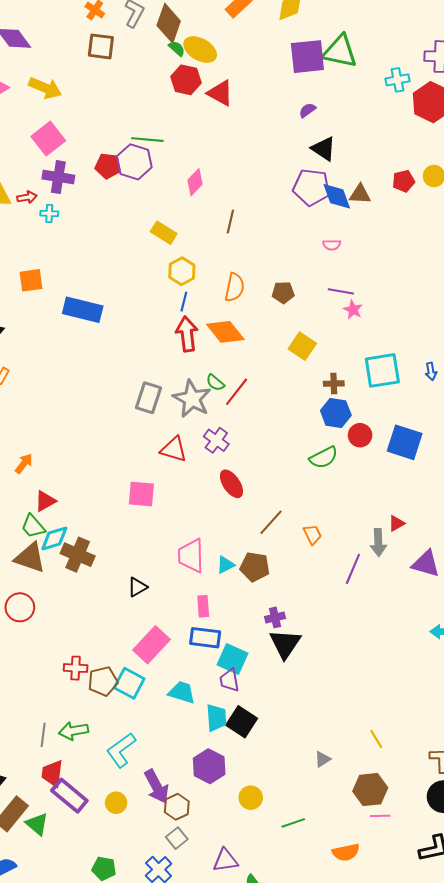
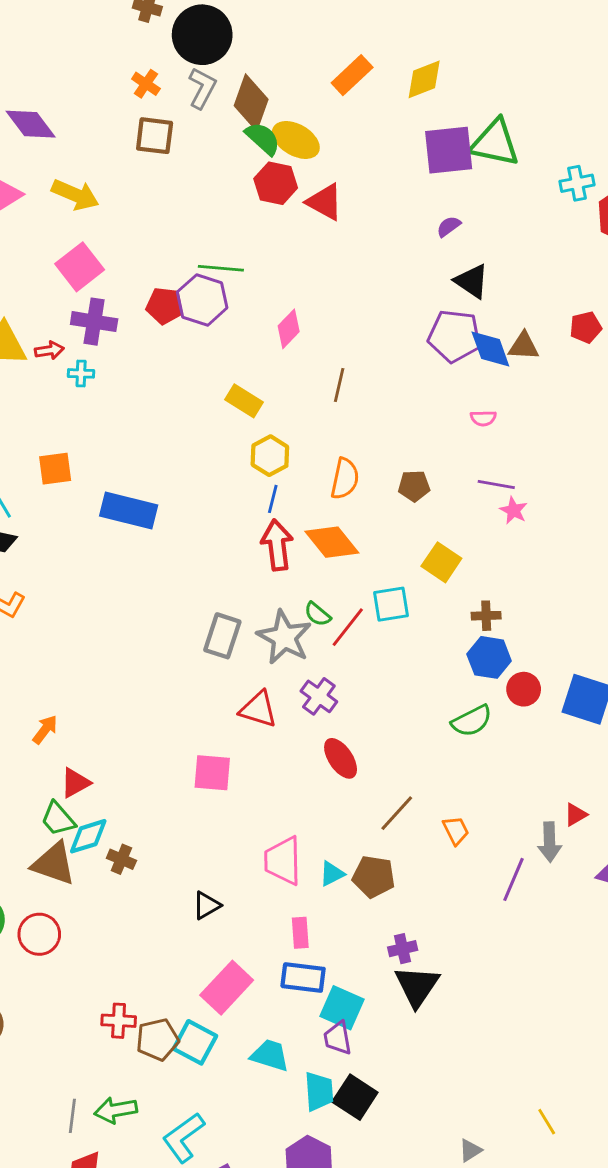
green semicircle: (177, 48) -> (263, 139), size x1.5
cyan square: (382, 370) -> (391, 604), moved, size x0.7
brown cross: (78, 555) -> (121, 859), size x0.6

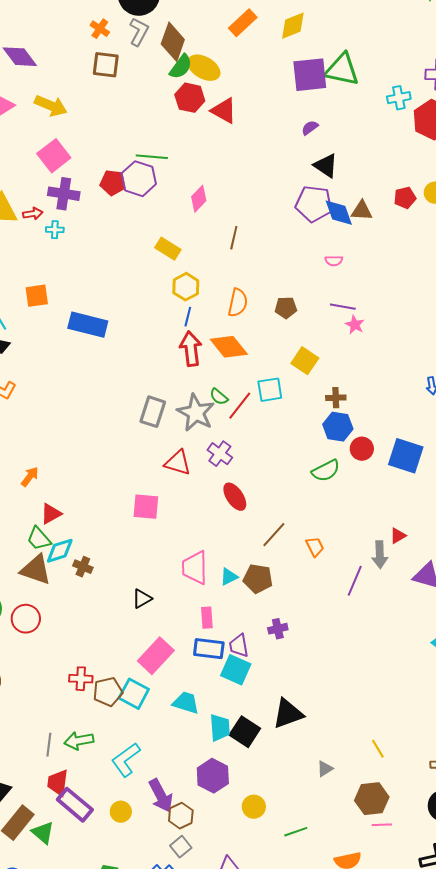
green semicircle: (263, 139) -> (181, 67), turned 84
black triangle: (417, 986) -> (288, 714), moved, turned 36
purple trapezoid: (338, 1038) -> (239, 646), moved

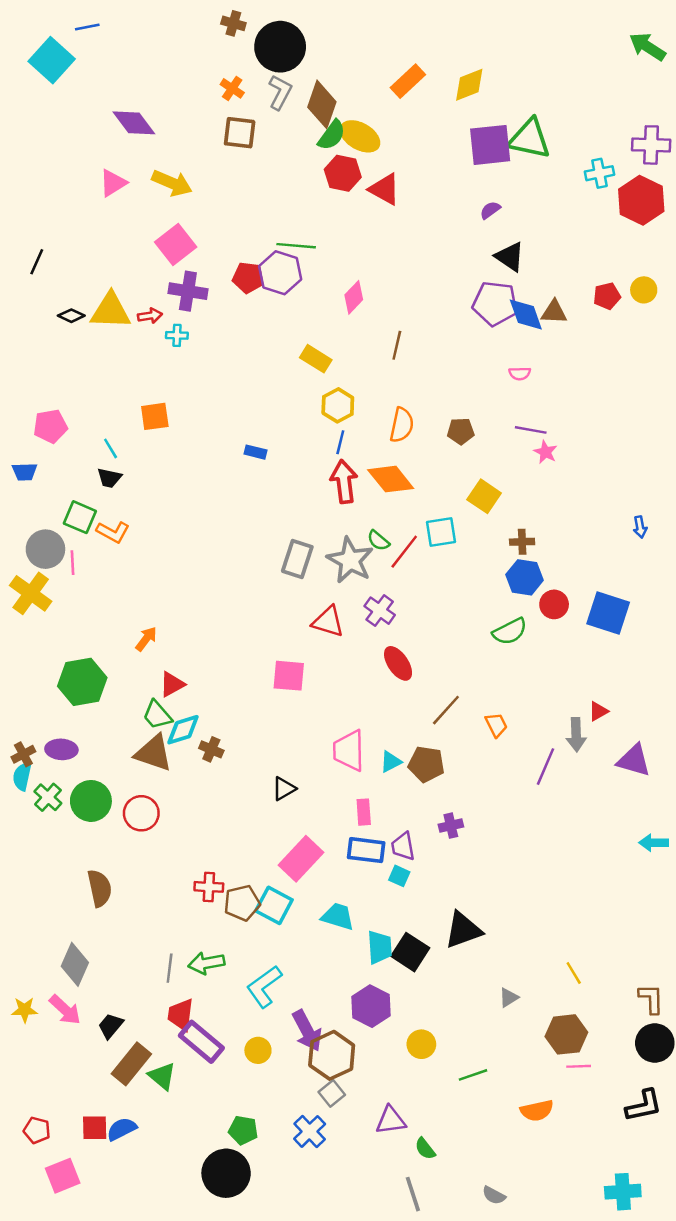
blue rectangle: (88, 325) -> (256, 452), moved, size x0.5
cyan square: (236, 670) -> (399, 876), size x0.6
brown hexagon: (181, 816) -> (332, 1055), size x1.5

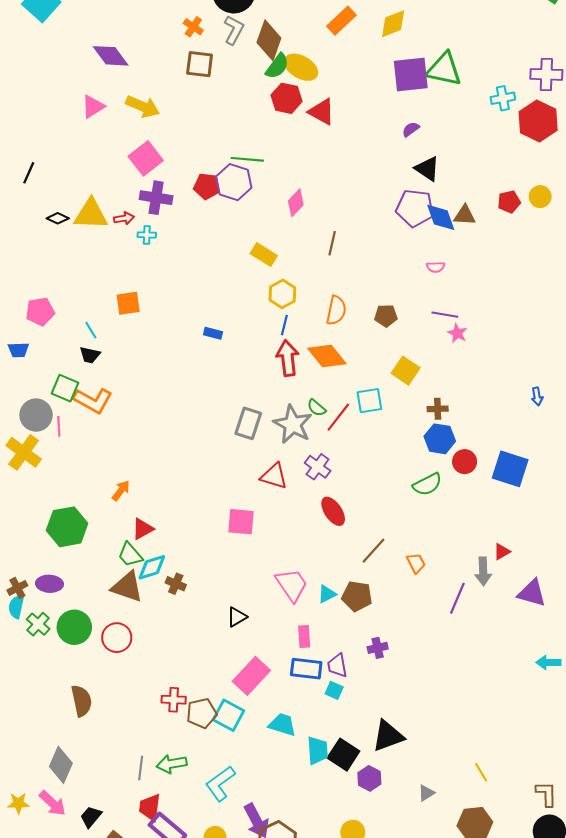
orange L-shape: (113, 532) -> (93, 401), size x1.4
pink trapezoid: (349, 751) -> (292, 585), turned 147
purple hexagon: (371, 1006) -> (369, 778), moved, size x0.7

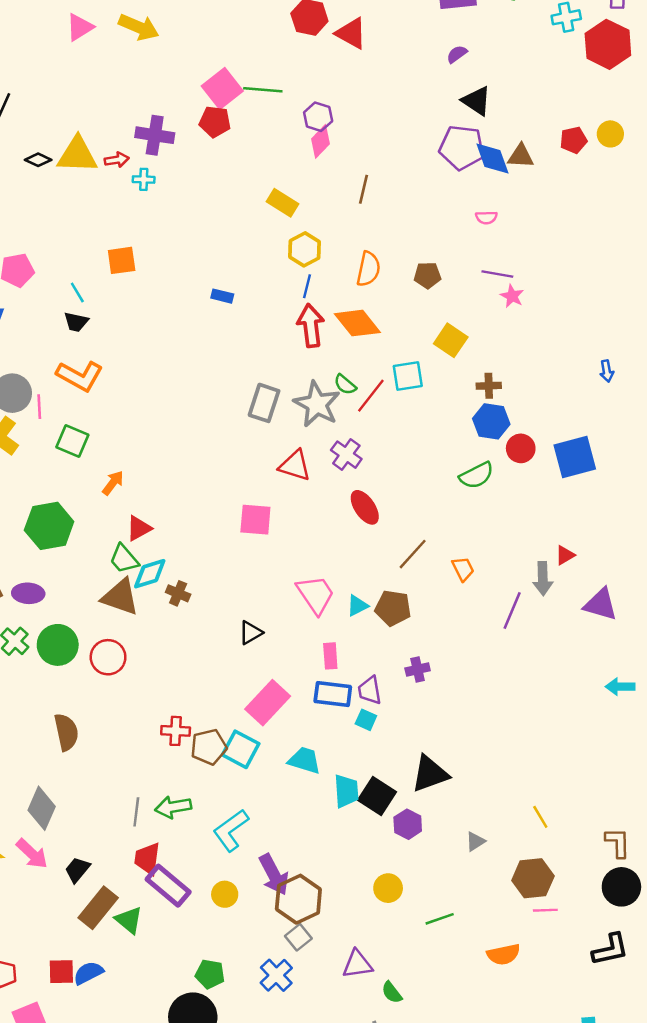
pink square: (146, 158) -> (222, 89), moved
purple hexagon: (234, 182) -> (318, 117), moved, size x0.7
green square: (65, 388) -> (72, 441), moved
blue square: (510, 469) -> (575, 457), turned -33

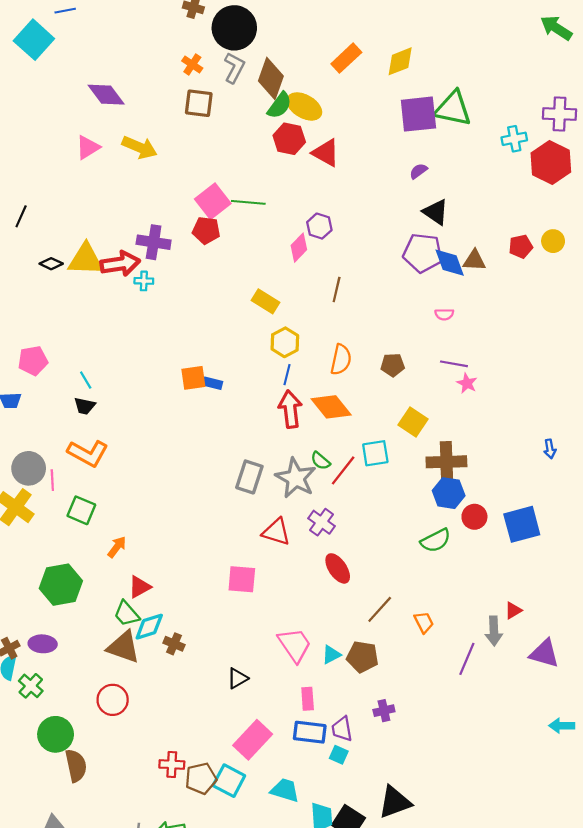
purple hexagon: (318, 117) -> (319, 226), moved
red arrow: (117, 160) -> (120, 264), size x1.8
orange square: (122, 260) -> (193, 378), moved
brown cross: (489, 386) -> (446, 462), size x1.8
green circle: (58, 645) -> (56, 734), moved

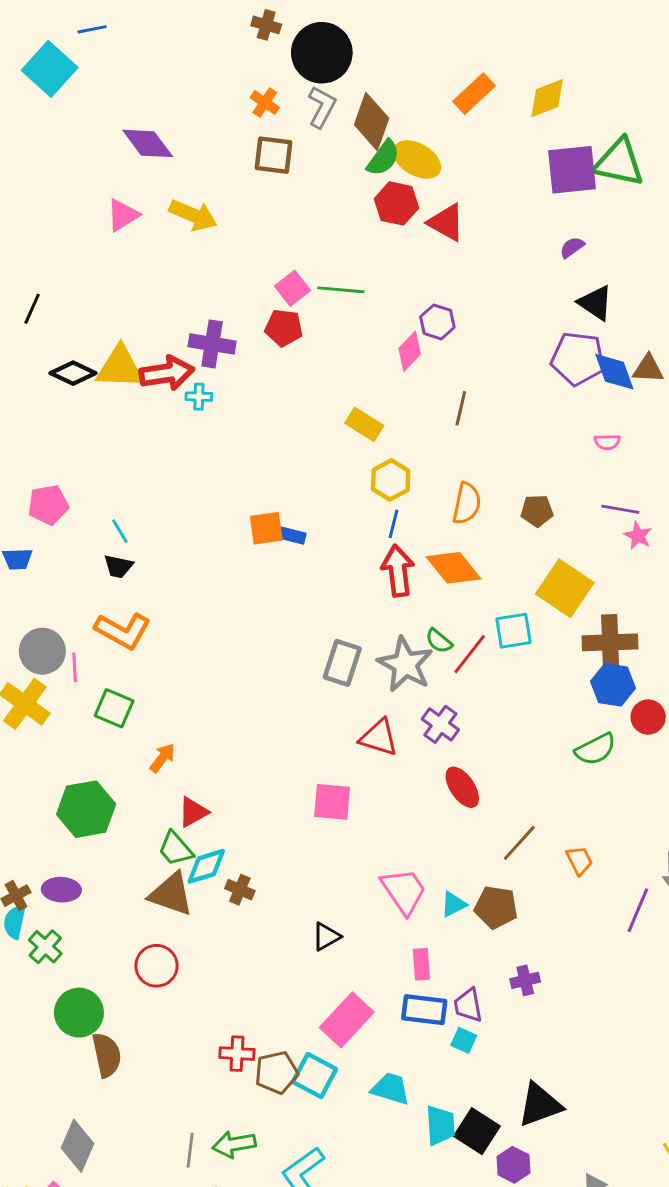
pink square: (213, 201) -> (293, 288), size x0.7
black diamond: (51, 264) -> (73, 373), size x1.4
yellow square: (413, 422) -> (565, 588), size x1.4

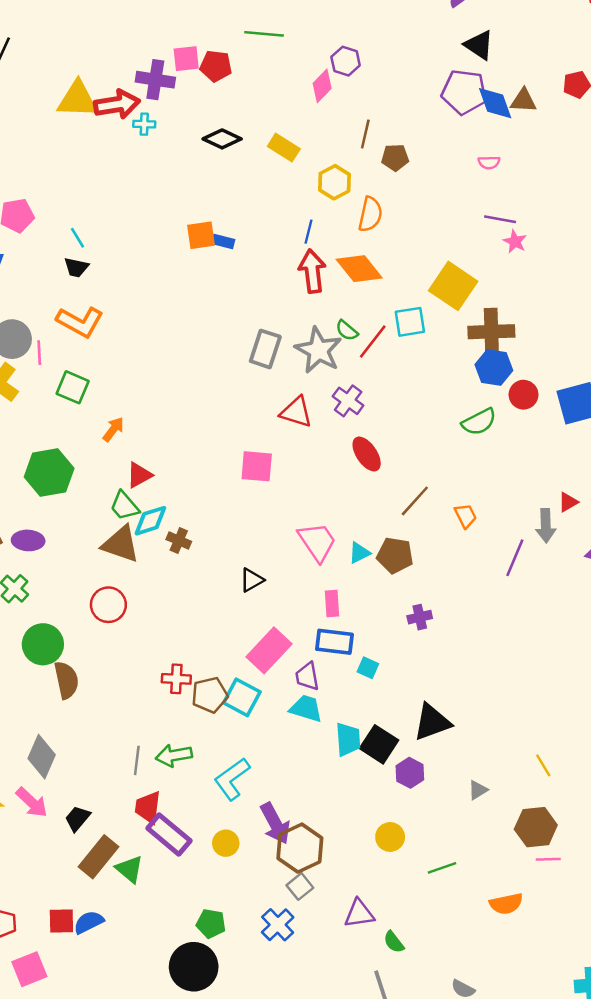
pink square: (293, 288) -> (186, 59), moved, turned 32
black diamond: (73, 373) -> (222, 139), moved
yellow hexagon: (391, 480) -> (334, 182), moved
brown pentagon: (537, 511) -> (395, 157), moved
purple trapezoid: (468, 1005) -> (307, 676), moved

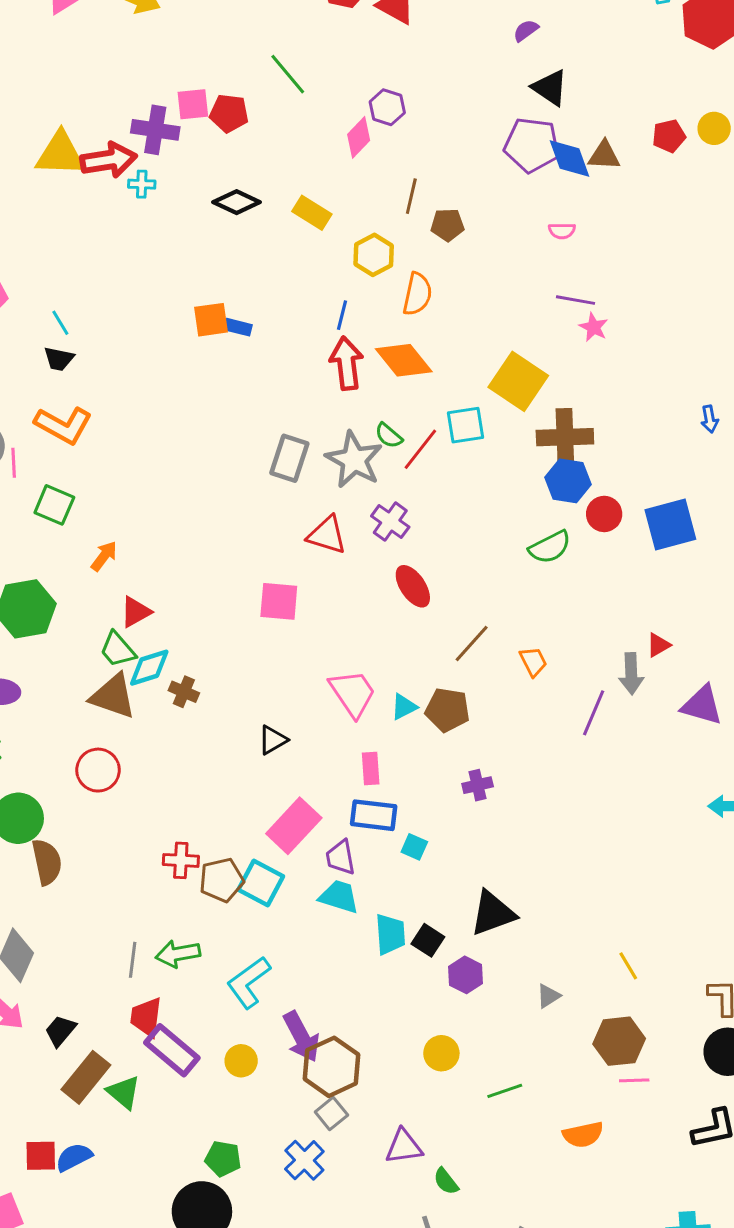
green line: (264, 34) -> (288, 74), turned 45
black square: (379, 744) -> (428, 940), size x0.7

